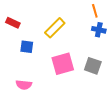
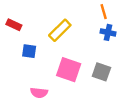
pink square: (63, 64) -> (69, 70), turned 35
pink semicircle: (24, 85) -> (39, 93), moved

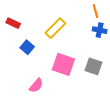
blue square: (29, 51) -> (27, 47), turned 32
pink semicircle: (39, 93) -> (36, 85), turned -56

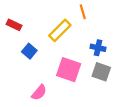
orange line: (96, 11) -> (83, 12), moved
blue cross: (100, 30) -> (98, 48), moved

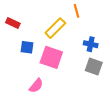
blue square: (29, 51) -> (27, 47), turned -32
pink square: (69, 70) -> (51, 57), moved

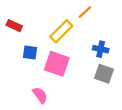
orange line: (77, 11) -> (85, 12), turned 64
pink semicircle: (36, 86) -> (40, 95), turned -77

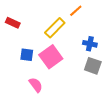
blue square: (30, 52) -> (27, 55), moved
pink square: (57, 64) -> (51, 57), turned 35

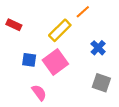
blue cross: (90, 44) -> (98, 48), turned 32
gray square: (93, 66) -> (101, 83), moved

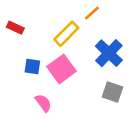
blue cross: (98, 48) -> (109, 53), size x1.6

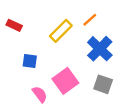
orange line: (92, 13) -> (90, 20), moved
pink square: (62, 69) -> (65, 81), moved

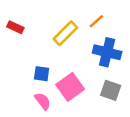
blue cross: (100, 49) -> (107, 52), turned -30
blue square: (30, 61) -> (42, 74), moved

